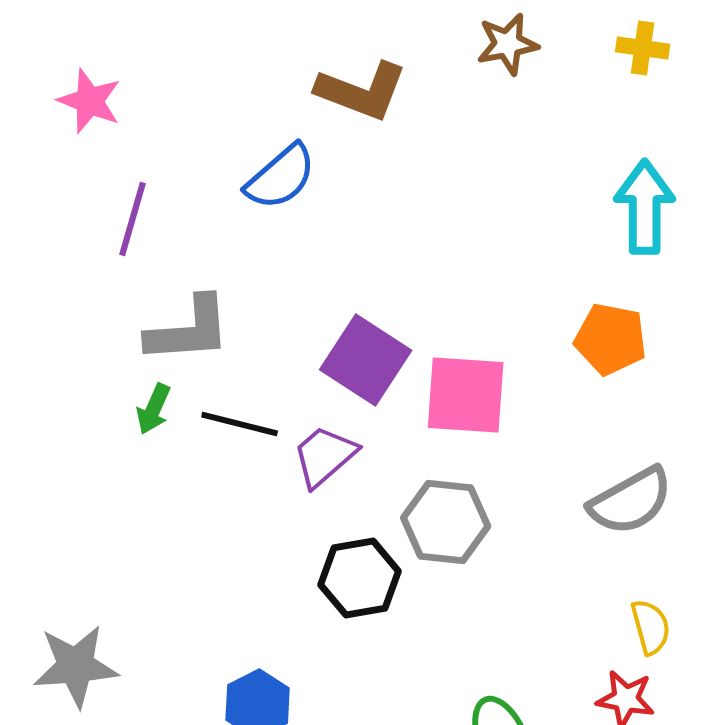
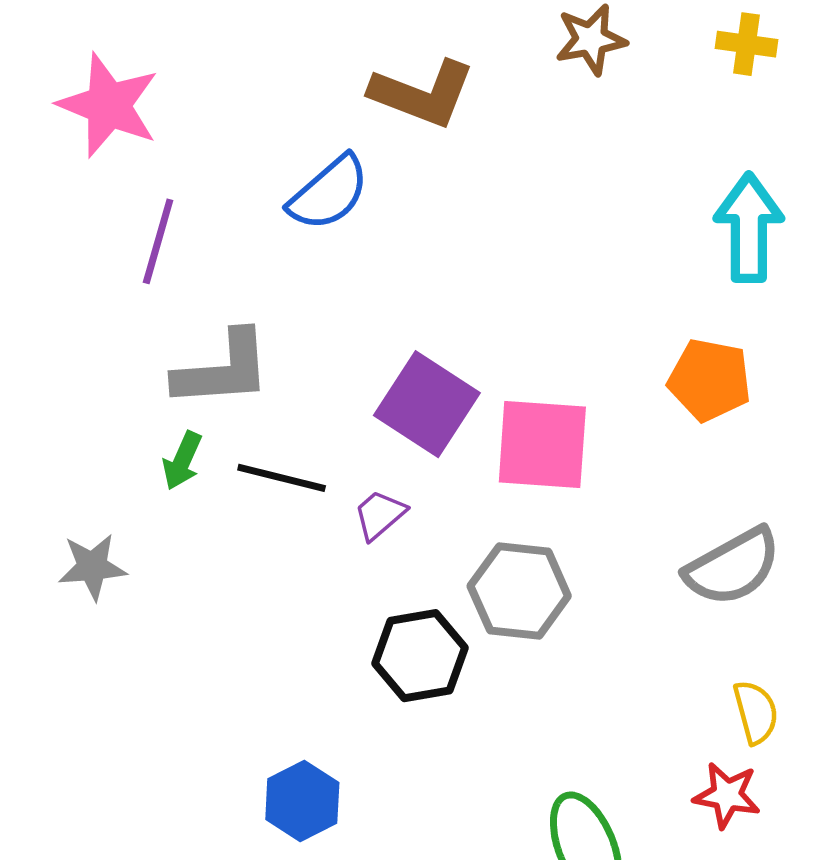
pink star: (90, 101) -> (108, 105), size x1.4
purple trapezoid: (325, 456) -> (380, 515), size x0.7
gray star: (76, 666) -> (92, 567), moved, size x0.7

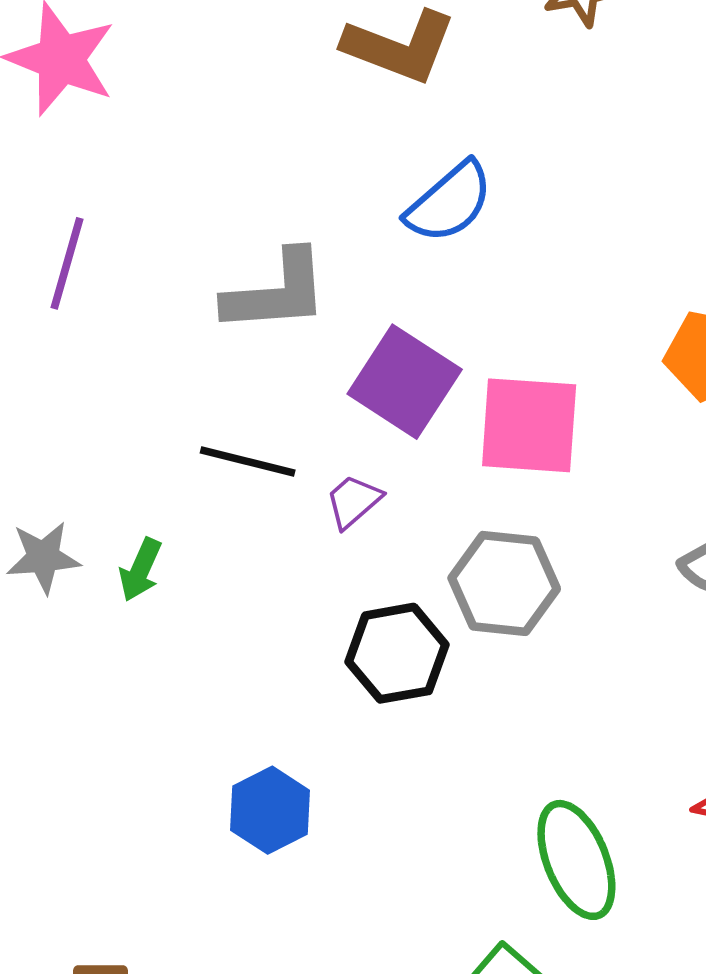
blue semicircle: (329, 193) -> (449, 202), moved
purple line: (158, 241) -> (67, 263), moved
gray L-shape: (223, 369) -> (276, 292), moved
green arrow: (182, 461) -> (140, 570), moved

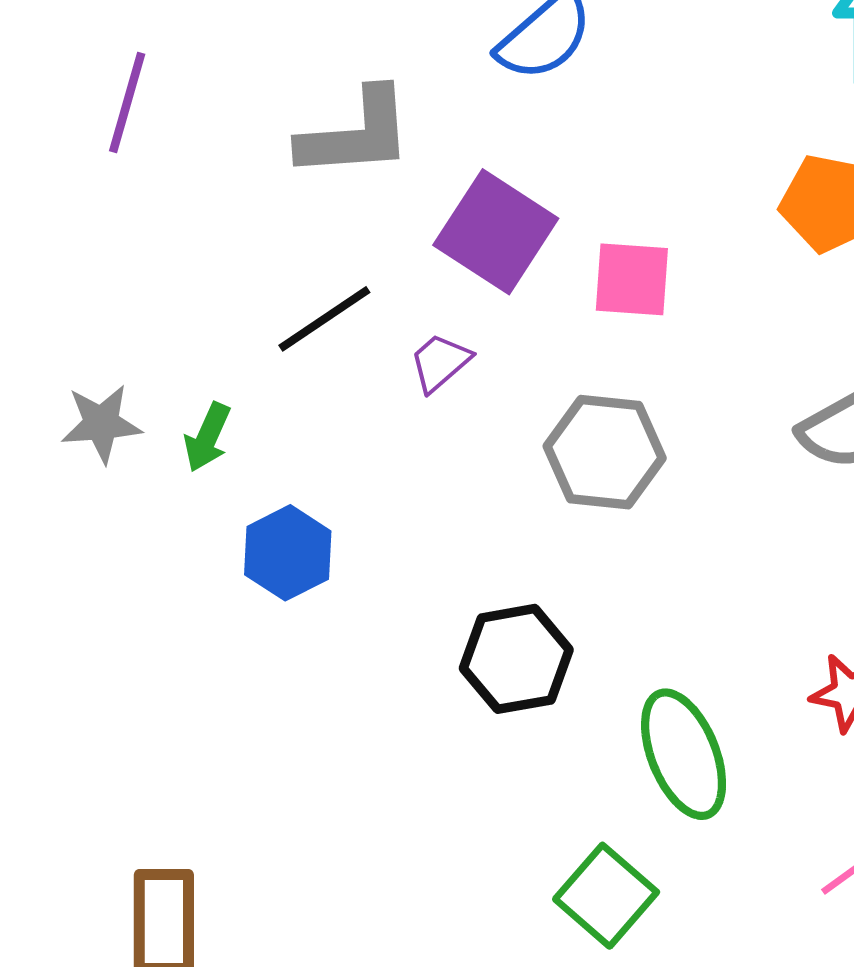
pink square: (529, 425) -> (632, 279), size x0.7
black line: (248, 461) -> (324, 319), turned -48
black hexagon: (397, 653) -> (516, 659), moved
blue hexagon: (270, 810) -> (288, 553), moved

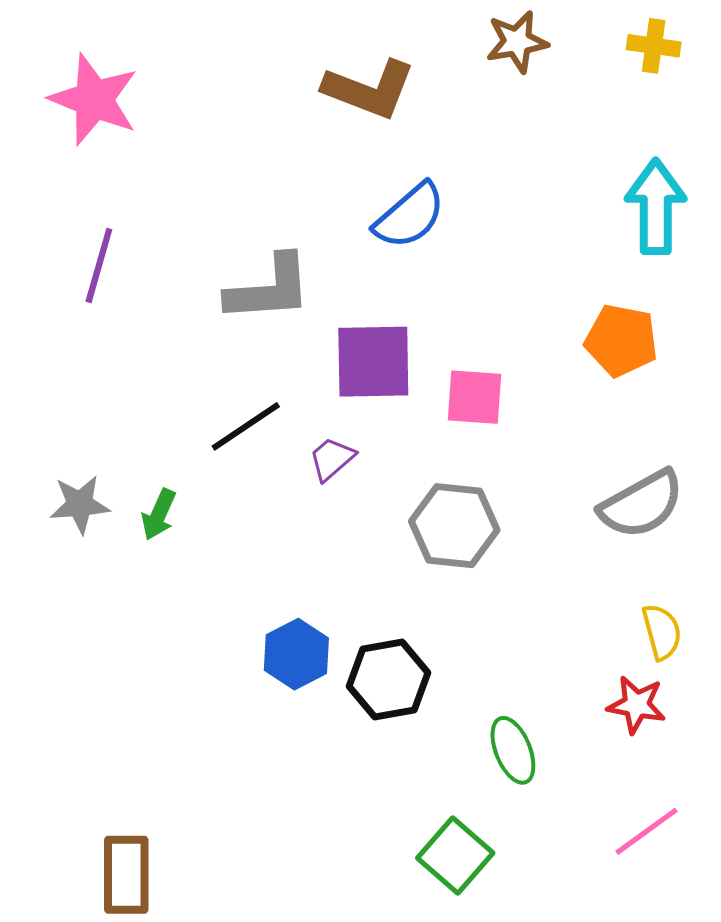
purple square: (496, 232) -> (373, 362), turned -34
blue hexagon: (288, 553) -> (296, 654), moved
green ellipse: (684, 754) -> (513, 750), size x0.7

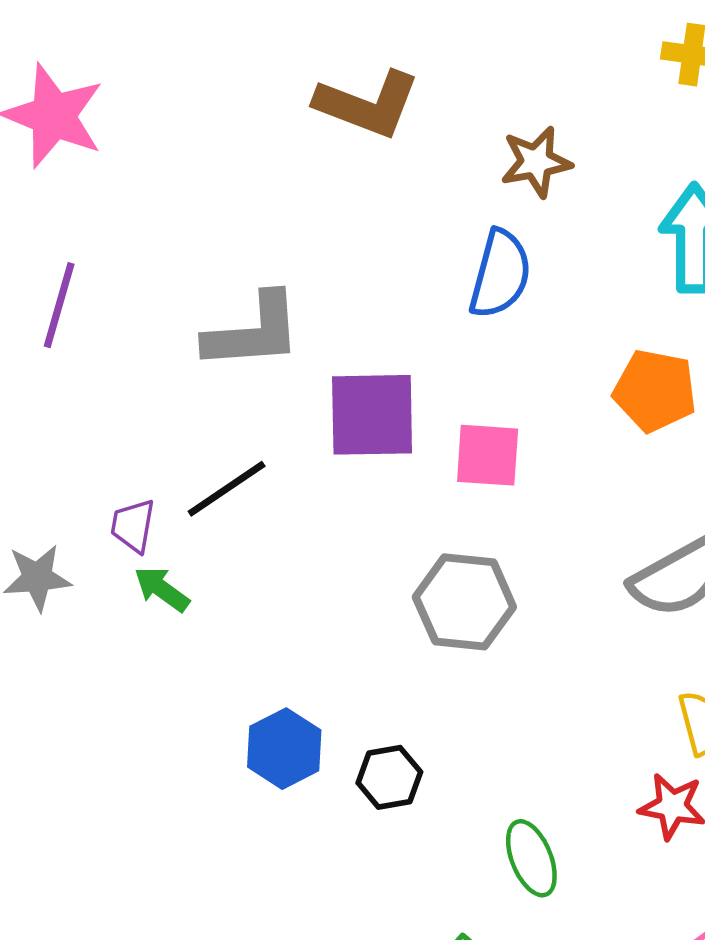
brown star: (517, 42) -> (536, 162), moved
blue semicircle: (410, 216) -> (500, 274), moved, turned -34
purple trapezoid: (332, 459) -> (133, 526), moved, turned -39
green arrow: (159, 514) -> (162, 589), moved, turned 102
black hexagon: (388, 679) -> (389, 777), size x0.7

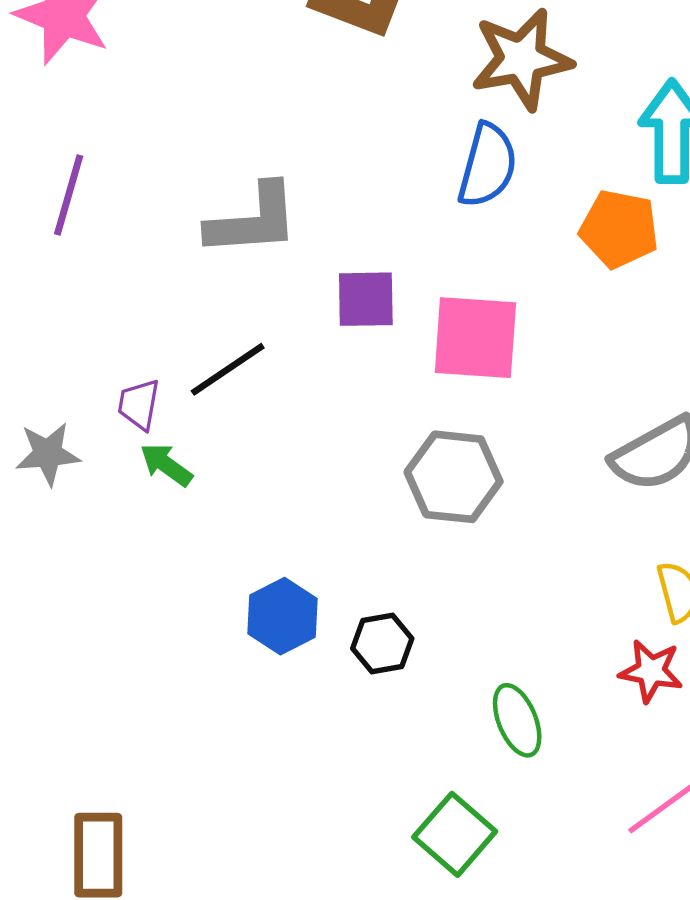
brown star: (536, 162) -> (522, 59), size x1.5
orange pentagon: (655, 391) -> (619, 229), moved
purple square: (372, 415) -> (366, 299), size x0.7
pink square: (488, 455) -> (475, 338), size x1.4

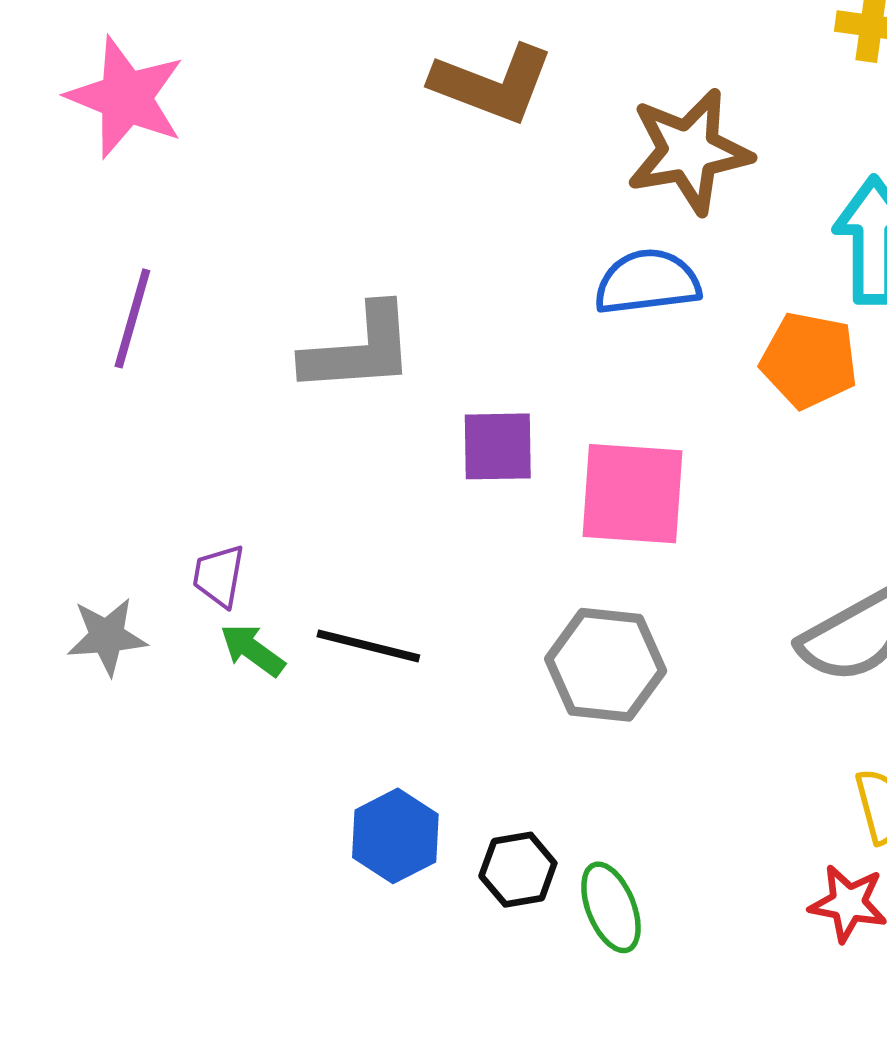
blue semicircle: (488, 165) -> (647, 282), turned -112
black line: (228, 369) -> (368, 646), moved, turned 48
green ellipse: (517, 720) -> (611, 907), moved

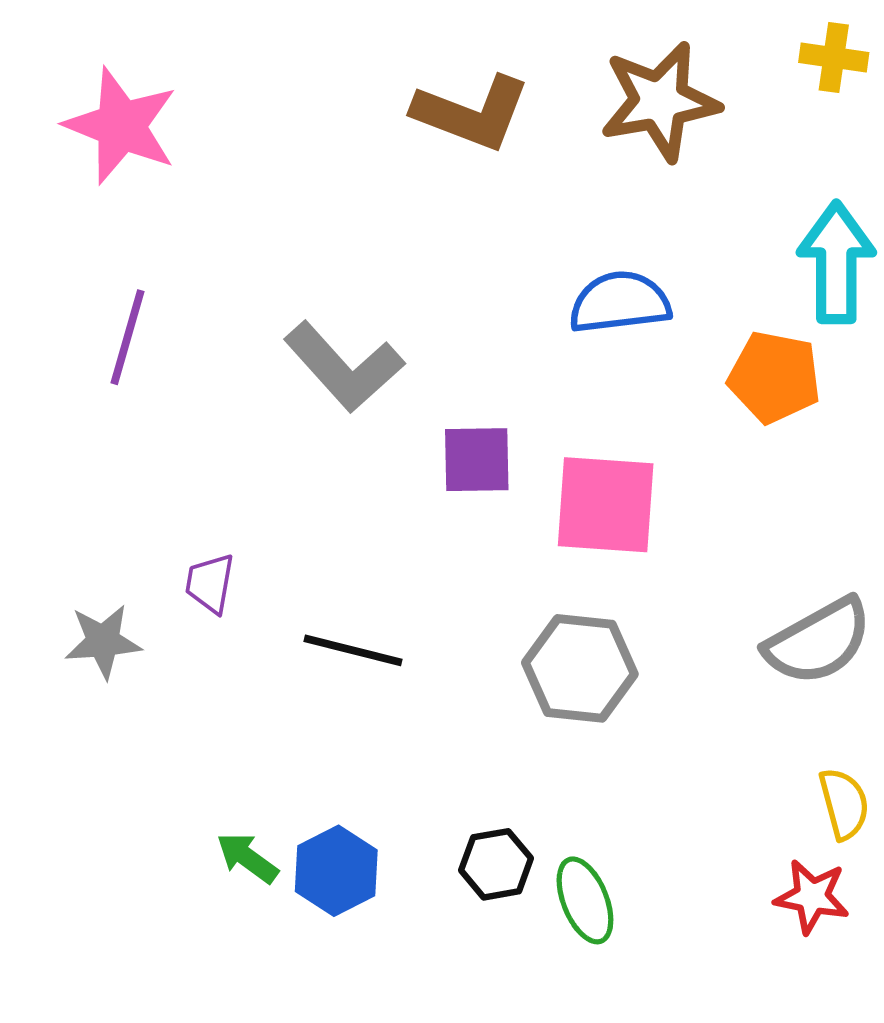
brown star: (689, 151) -> (660, 101), moved
gray L-shape: (359, 349) -> (344, 367), turned 52
green arrow: (252, 650) -> (247, 858), moved
blue hexagon: (395, 836) -> (336, 871), moved

